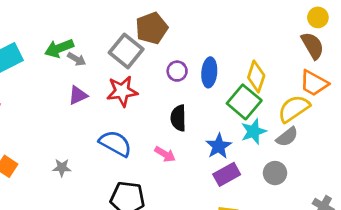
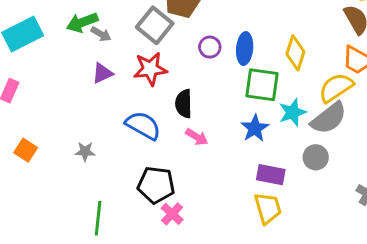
green square: (244, 102) -> (262, 85), moved, turned -32
black semicircle: (178, 118) -> (184, 104), moved
gray semicircle: (287, 137) -> (329, 118), size x1.5
purple rectangle: (227, 174) -> (271, 175), moved, turned 40

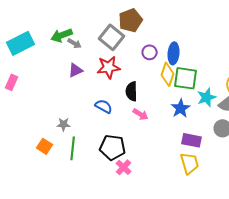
yellow diamond: (295, 53) -> (168, 74), moved
blue semicircle: (143, 125) -> (104, 106), size x0.7
orange square: (26, 150) -> (45, 146), moved
green line: (98, 218) -> (73, 148), moved

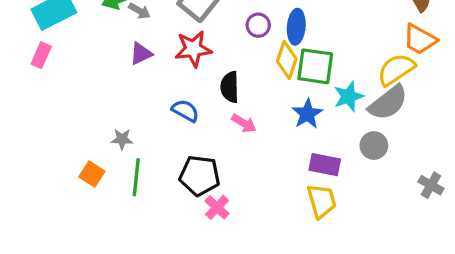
pink rectangle: (12, 82) -> (41, 55), moved

